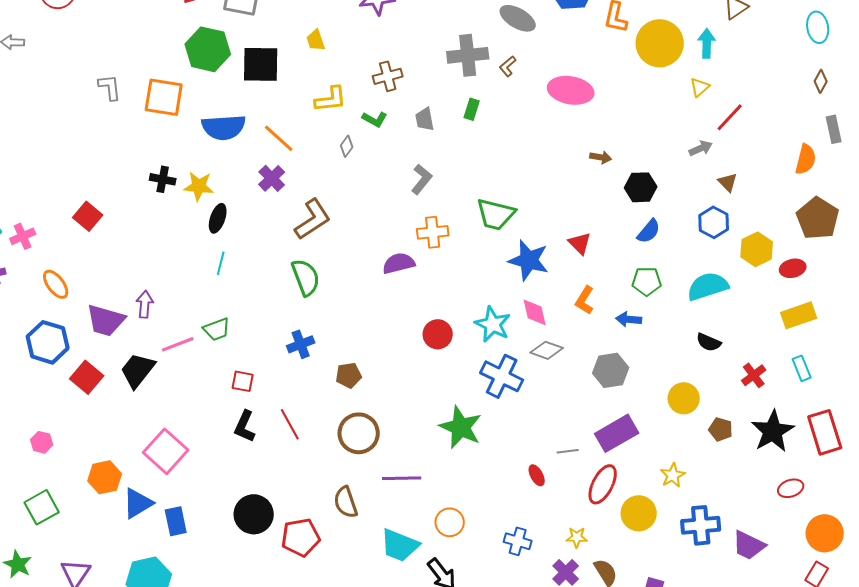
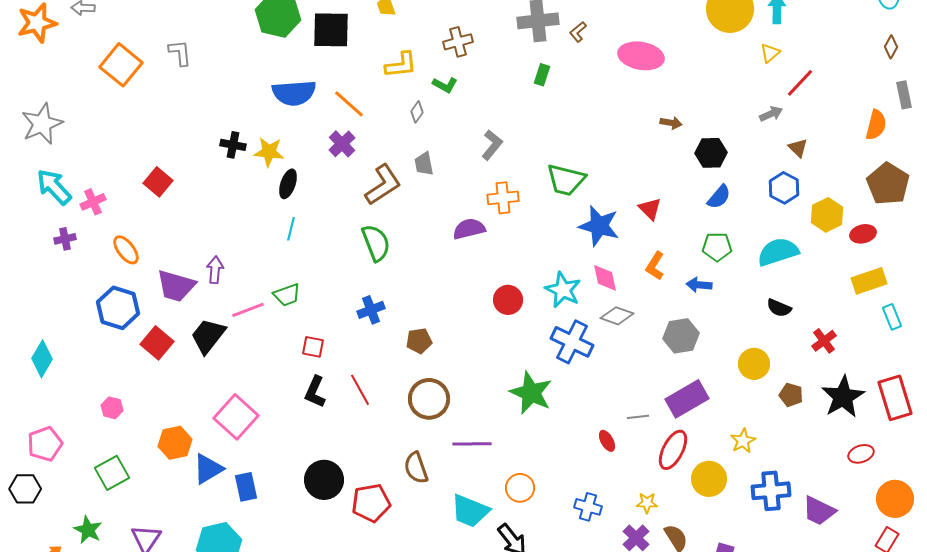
orange square: (164, 97) -> (121, 65), moved, turned 30
gray trapezoid: (425, 119) -> (424, 164), moved
cyan rectangle: (802, 368) -> (892, 317), moved

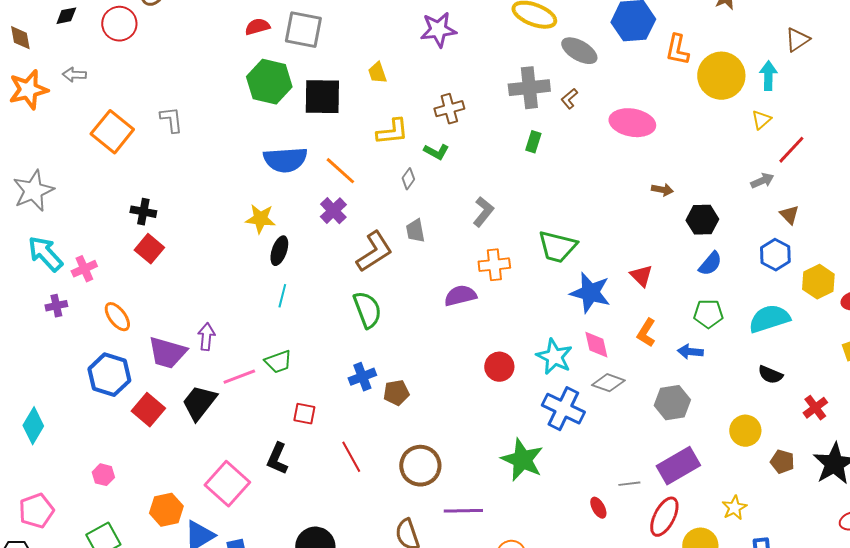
black cross: (233, 145) -> (143, 212), moved
brown pentagon: (419, 341) -> (396, 393), moved
black L-shape: (315, 392) -> (277, 459), moved

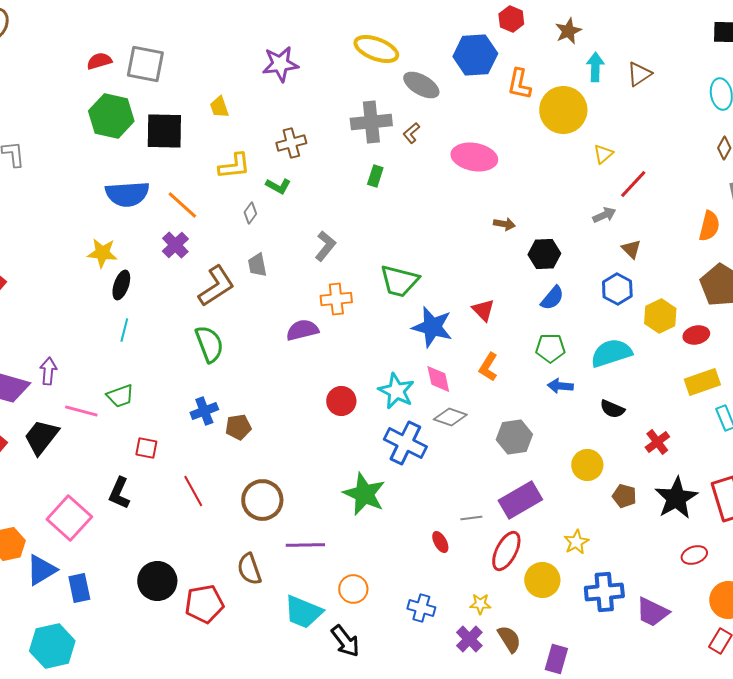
cyan arrow: (768, 76) -> (595, 67), moved
blue arrow: (690, 352) -> (560, 386), moved
pink line: (239, 377) -> (81, 411), turned 36

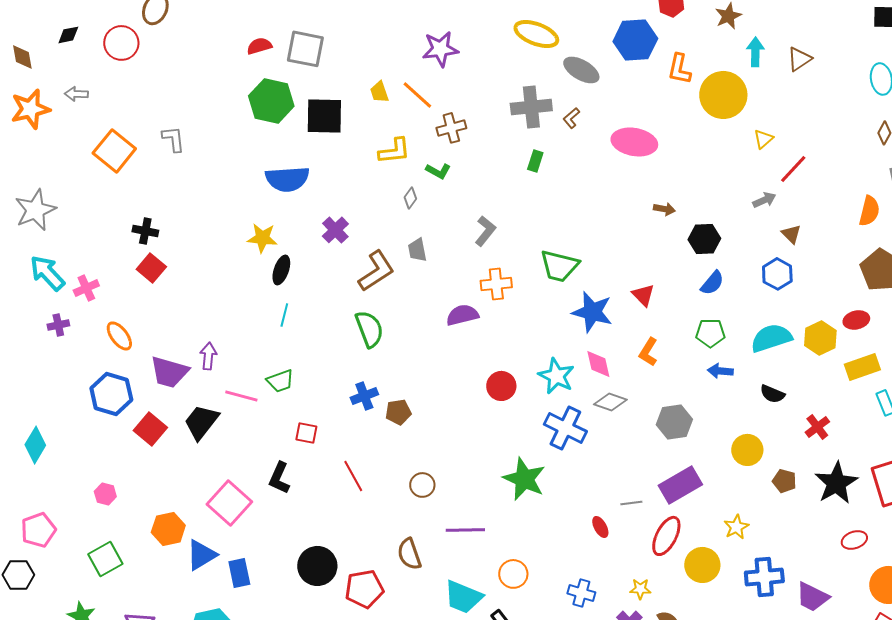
orange line: (182, 205) -> (417, 95), moved
yellow hexagon: (660, 316) -> (820, 338), moved
brown circle: (262, 500) -> (422, 485), size x0.6

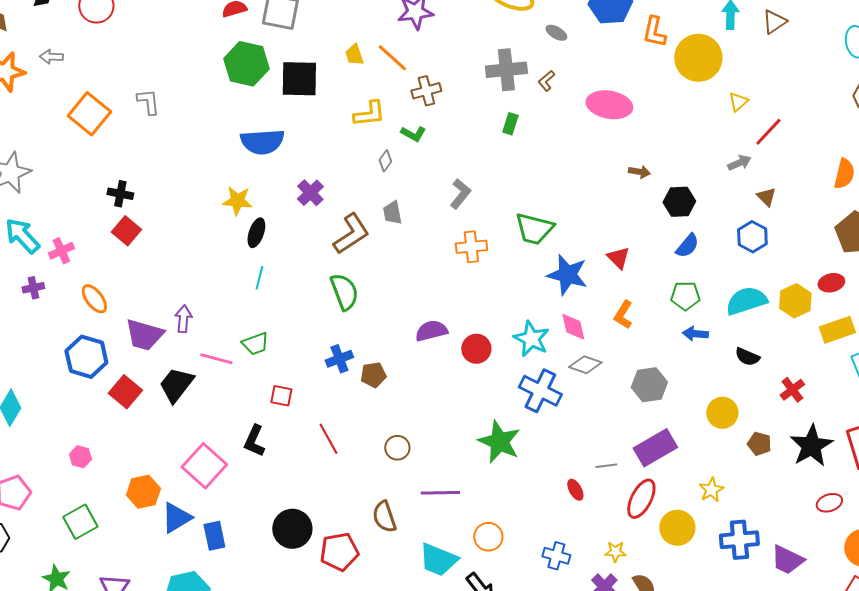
gray ellipse: (581, 70) -> (556, 33), size x0.6
purple semicircle: (462, 315) -> (431, 331), moved

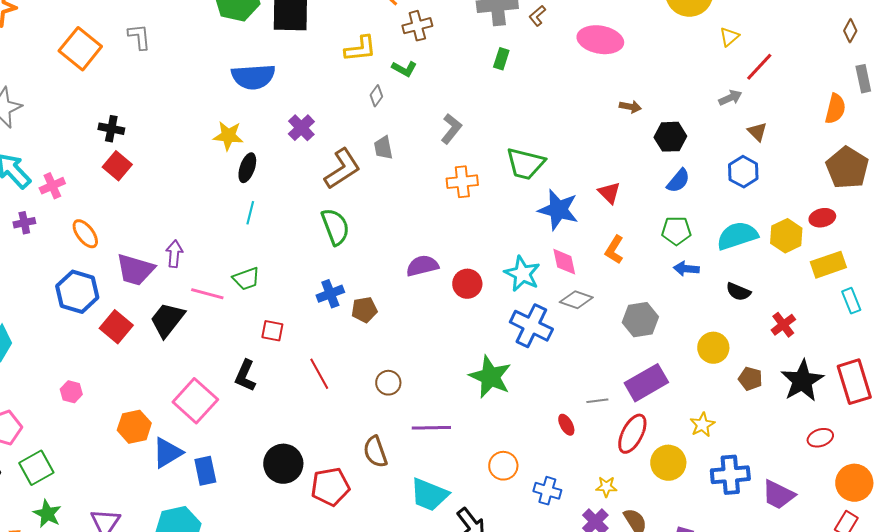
green square: (80, 522) -> (36, 468), moved
orange circle: (488, 537) -> (503, 466), moved

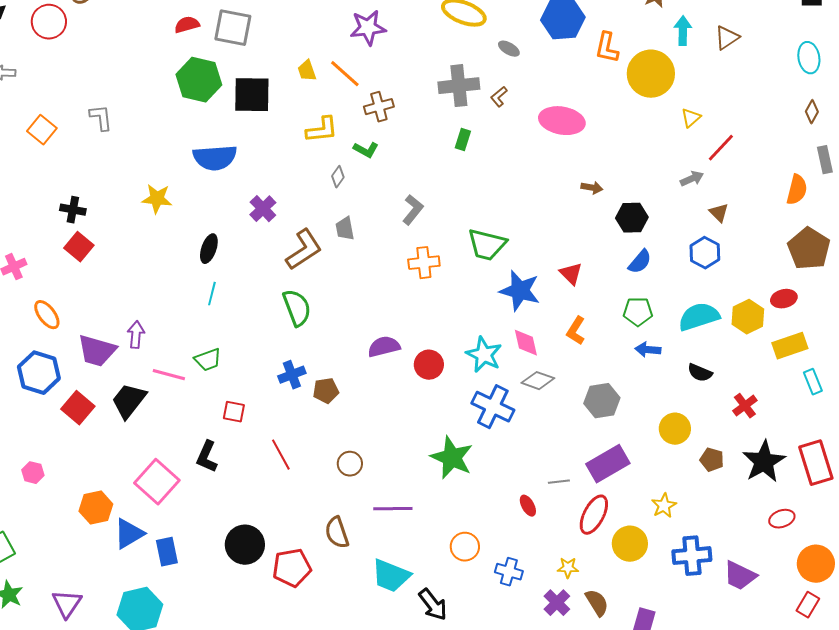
orange square: (80, 49) -> (42, 130), size x0.7
yellow star: (228, 136) -> (157, 199), moved

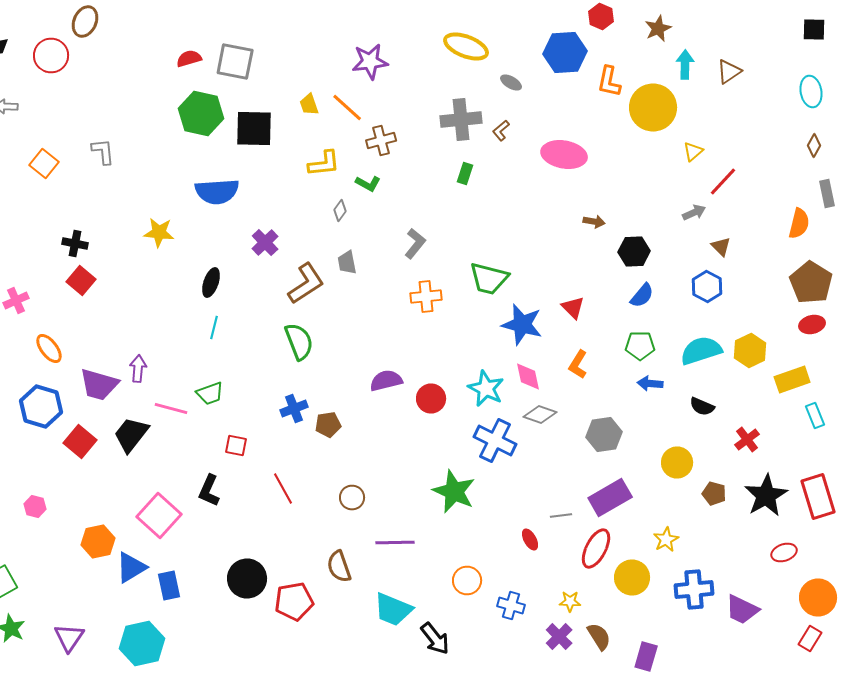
red ellipse: (784, 299) -> (812, 324), moved

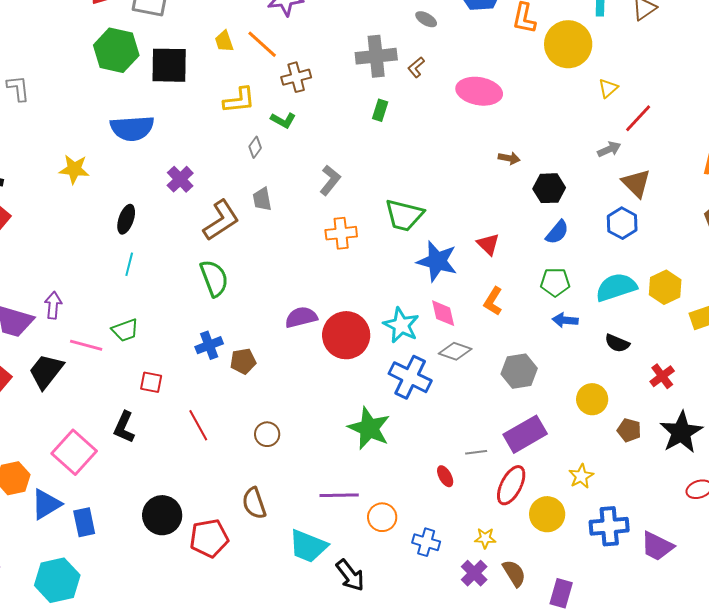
brown triangle: (721, 246) -> (636, 183), size x1.5
red circle: (431, 398) -> (346, 335), size x1.6
purple line: (395, 542) -> (339, 495), moved

